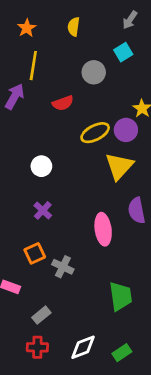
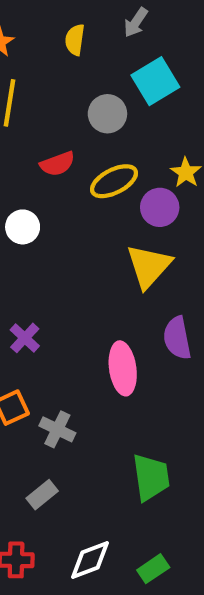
gray arrow: (130, 20) -> (136, 22), moved
cyan square: (123, 52) -> (155, 81), size x1.5
yellow ellipse: (95, 133) -> (114, 181), moved
white circle: (41, 166) -> (23, 227), moved
gray rectangle: (41, 315) -> (42, 495), moved

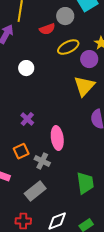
red semicircle: (57, 164) -> (47, 29), moved
pink ellipse: (123, 368) -> (57, 138), moved
gray rectangle: (42, 495) -> (35, 191), size x1.5

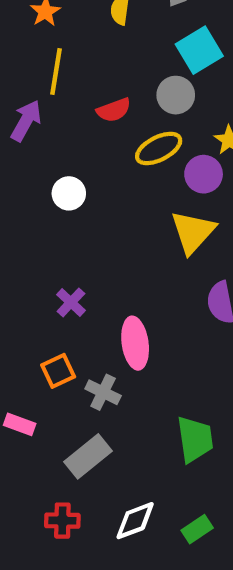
gray circle: (65, 16) -> (176, 95), moved

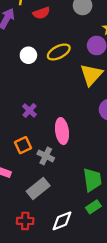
red semicircle: (114, 110) -> (41, 13), moved
yellow ellipse: (159, 148) -> (59, 52), moved
green rectangle: (197, 529) -> (93, 207), moved

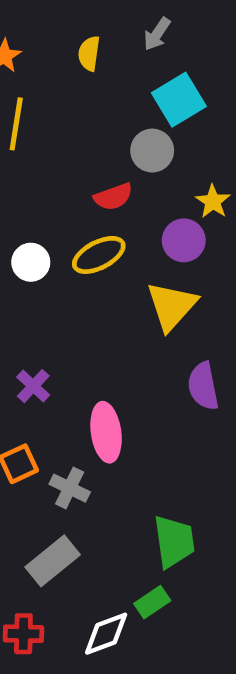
red semicircle: (41, 13) -> (113, 197), moved
green rectangle: (93, 207) -> (152, 602), moved

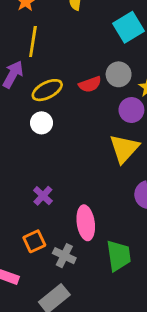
gray circle: (152, 151) -> (119, 74), moved
yellow ellipse: (99, 255) -> (47, 90), moved
green trapezoid: (174, 541) -> (119, 256), moved

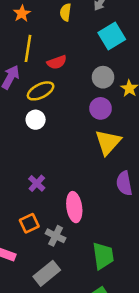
red semicircle: (90, 84) -> (57, 62), moved
purple circle: (131, 110) -> (101, 108), moved
green trapezoid: (119, 256) -> (103, 256), moved

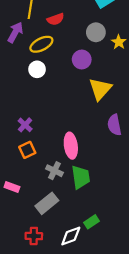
purple circle: (101, 108) -> (82, 60), moved
purple cross: (37, 183) -> (25, 125), moved
orange square: (29, 223) -> (27, 150), moved
green trapezoid: (103, 256) -> (81, 177), moved

